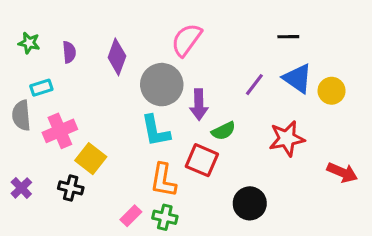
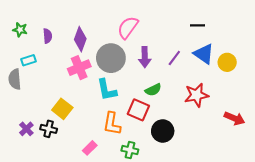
purple arrow: (199, 105) -> (145, 57), moved
pink cross: (60, 131) -> (79, 68), moved
purple cross: (21, 188) -> (26, 129), moved
black circle: (250, 203) -> (163, 131), moved
green cross: (165, 217) -> (130, 150), moved

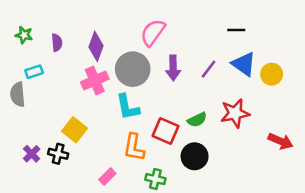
green semicircle: (153, 90) -> (197, 120), moved

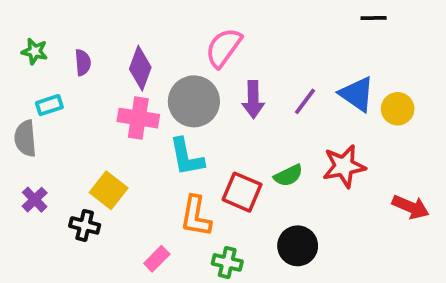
black line: (236, 30) -> (374, 18), moved
pink cross: (95, 80) -> (138, 118), turned 32
purple cross: (32, 154) -> (35, 200), moved
black circle: (195, 156) -> (298, 246), moved

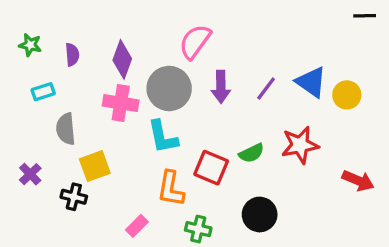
black line: (374, 18) -> (365, 16), moved
gray semicircle: (25, 138) -> (66, 129), moved
yellow square: (109, 190) -> (95, 166), turned 32

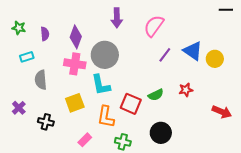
pink semicircle: (195, 42) -> (154, 26), moved
purple arrow: (221, 87) -> (117, 18), moved
red star: (300, 145) -> (186, 90), size x0.6
yellow square: (95, 166) -> (75, 103), moved

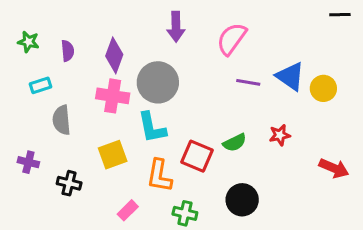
purple line: (165, 55) -> (248, 82), turned 63
purple cross: (19, 108) -> (28, 162), turned -32

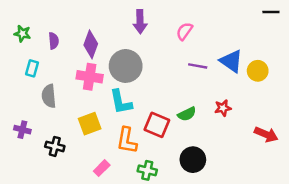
pink semicircle: (232, 39) -> (184, 31), size x0.7
cyan rectangle: (40, 85) -> (32, 68), turned -56

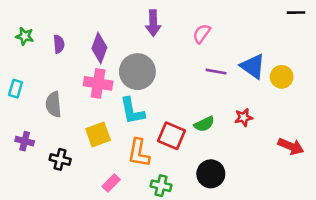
cyan rectangle: (32, 68) -> (15, 89), moved

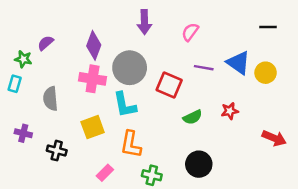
black line: (296, 13) -> (268, 27), moved
green star: (25, 36) -> (23, 59), moved
purple semicircle: (59, 44) -> (46, 43), moved, turned -126
red square: (171, 136) -> (169, 85), moved

